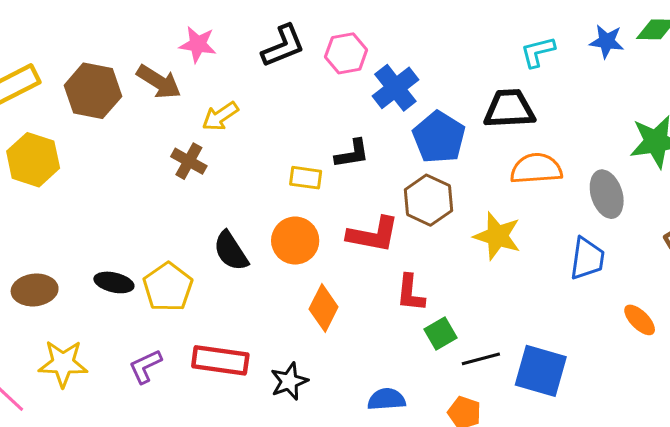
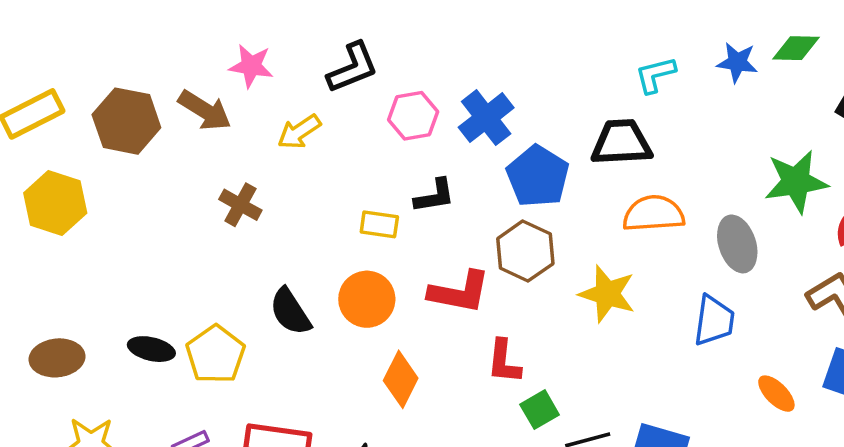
pink hexagon: (346, 53) -> (413, 116), moved
yellow arrow: (220, 116) -> (299, 132), moved

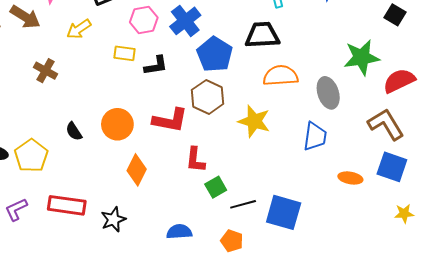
yellow rectangle: (379, 224) -> (124, 53), moved
black semicircle: (290, 312) -> (74, 131), size x0.7
orange ellipse: (776, 394) -> (350, 178), turned -35

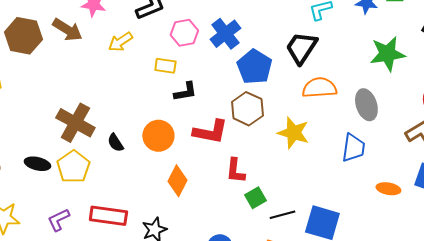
black trapezoid: (262, 35) -> (301, 48), turned -54
green star: (362, 57) -> (387, 54), moved
black L-shape: (156, 66) -> (185, 92), moved
brown cross: (45, 71) -> (75, 123), moved, size x1.6

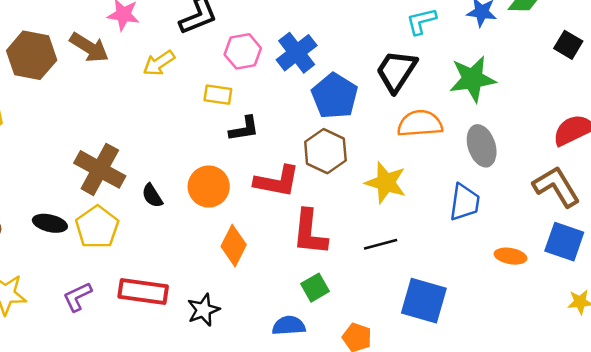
green star: (387, 54) -> (472, 79), moved
red L-shape: (235, 171) -> (310, 232), size x1.4
green square: (255, 198) -> (315, 288), moved
black line: (282, 215) -> (381, 244), moved

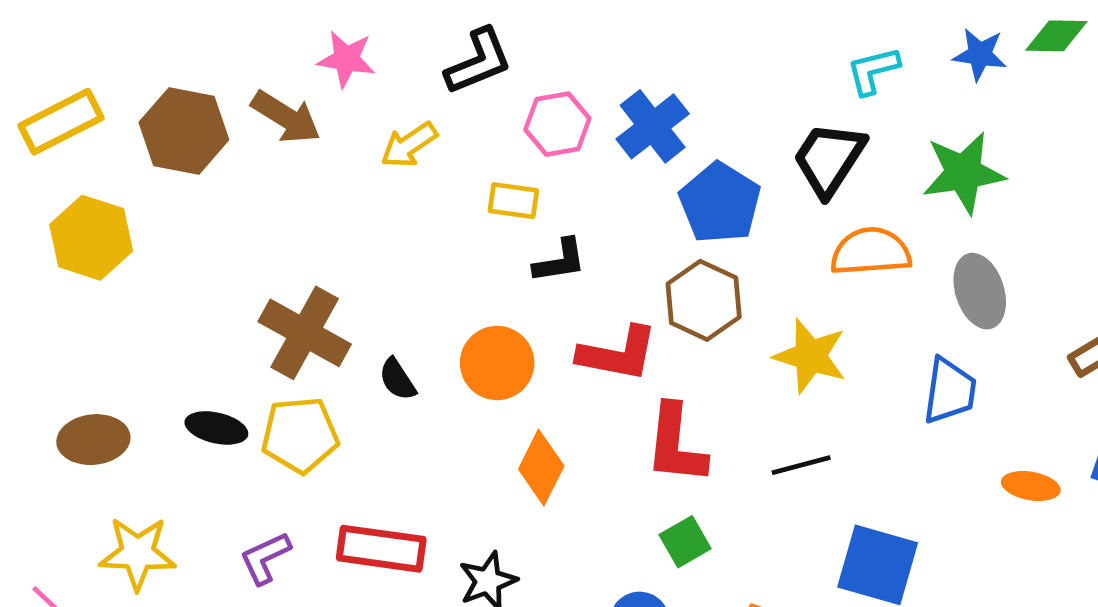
yellow pentagon: (97, 227) -> (300, 435), turned 30

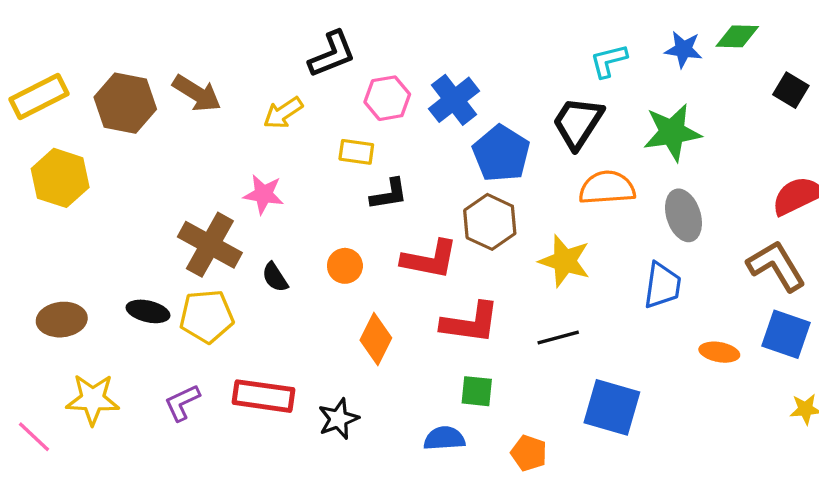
pink star: (346, 59) -> (264, 194), moved
orange circle: (497, 363) -> (345, 266), size x0.7
red L-shape: (676, 444) -> (470, 323), turned -88
green square: (685, 542) -> (477, 391), turned 36

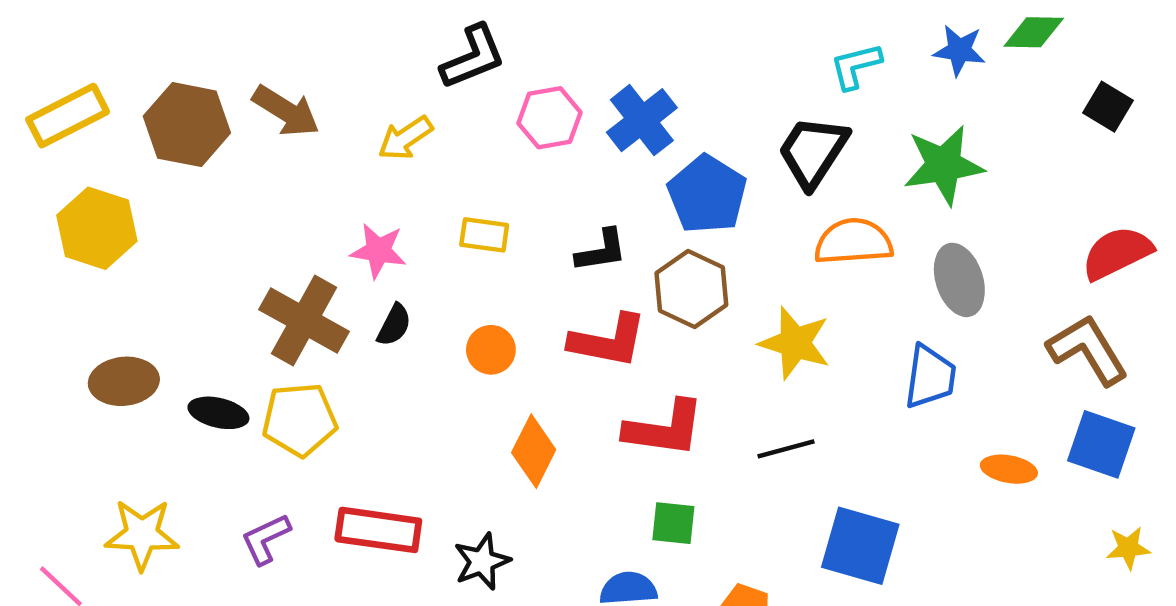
yellow rectangle: (356, 152) -> (484, 235), moved
black L-shape: (389, 194) -> (601, 251), moved
black semicircle: (275, 277) -> (394, 325), moved, turned -120
brown ellipse: (62, 320) -> (124, 381), moved

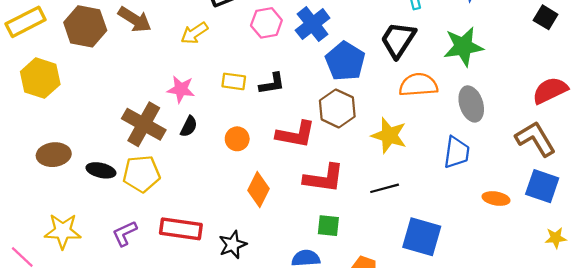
black L-shape: (601, 251) -> (272, 84), moved

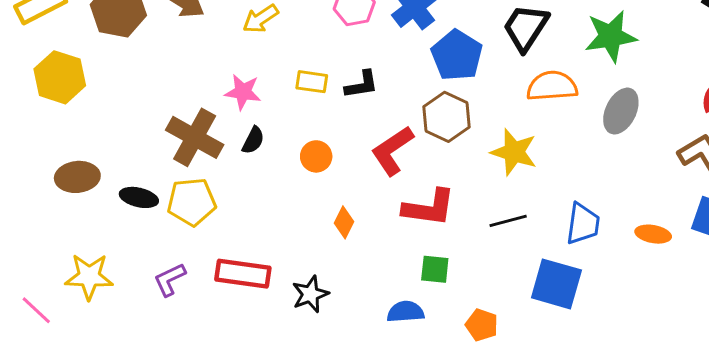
gray ellipse: (471, 104) -> (621, 111), turned 44
red L-shape: (296, 134) -> (392, 151), turned 135
blue trapezoid: (457, 152) -> (583, 224), moved
orange diamond: (259, 189) -> (344, 222), size x0.7

